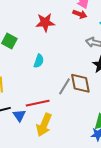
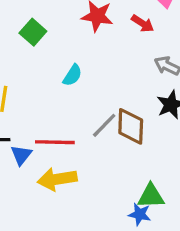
red arrow: (80, 14) -> (143, 23), moved
yellow arrow: (44, 125) -> (57, 179), turned 45

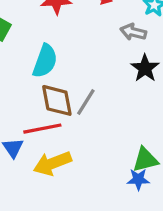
cyan semicircle: (73, 75) -> (45, 61), size x1.5
brown diamond: (131, 126) -> (57, 100), moved

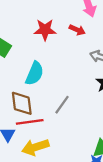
brown diamond: (57, 100) -> (22, 103), moved

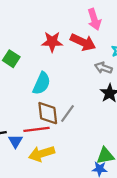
red arrow: (77, 30) -> (83, 42), size x1.6
brown diamond: (22, 103) -> (48, 113), moved

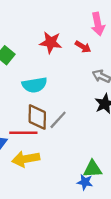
red arrow: (83, 42) -> (83, 47), size x0.6
cyan semicircle: (42, 83) -> (34, 85), turned 50

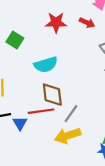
gray line: (58, 120) -> (71, 114), moved
yellow arrow: (26, 159) -> (68, 136), moved

